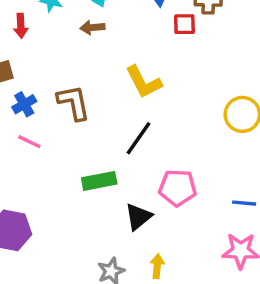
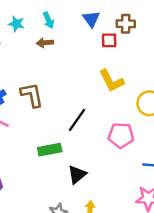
yellow L-shape: (144, 82) -> (111, 81), moved
pink pentagon: (178, 188) -> (121, 135), moved

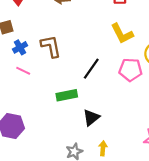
pink pentagon: (121, 135) -> (131, 70), moved

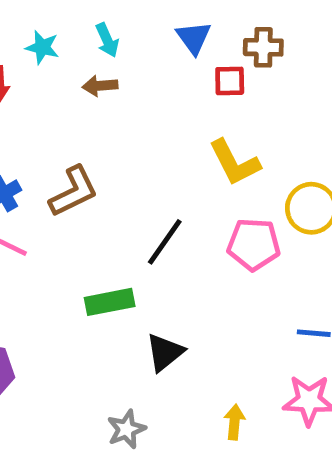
brown L-shape: (51, 46) -> (74, 191), turned 75
yellow arrow: (103, 148) -> (234, 422), moved

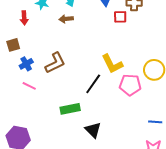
yellow L-shape: (234, 163) -> (112, 64), moved
black triangle: (165, 352) -> (93, 130), turned -36

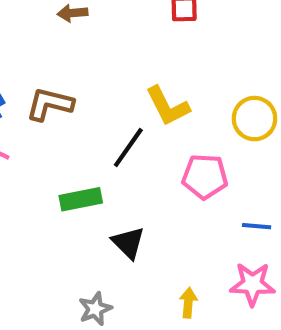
brown L-shape: (55, 63) -> (50, 104), turned -140
pink pentagon: (130, 85) -> (205, 176), moved

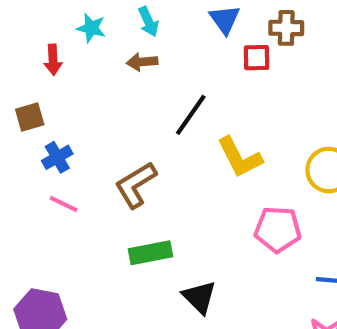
brown L-shape: (50, 104) -> (136, 185), moved, turned -45
black line: (128, 148) -> (191, 115), moved

